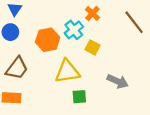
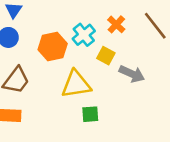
orange cross: (92, 13) -> (116, 24), moved
gray arrow: (118, 81) -> (132, 74), moved

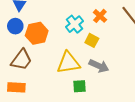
orange hexagon: (53, 47) -> (37, 33), moved
gray arrow: (132, 74) -> (99, 66), moved

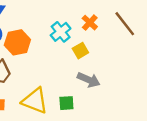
yellow square: (92, 40) -> (80, 51), turned 32
yellow triangle: (68, 63) -> (35, 101), moved, turned 30

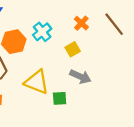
cyan cross: (61, 32) -> (42, 32), moved
yellow triangle: (35, 101) -> (37, 82), moved

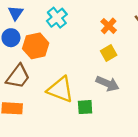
cyan cross: (42, 32) -> (57, 18), moved
yellow square: (73, 49) -> (109, 53), moved

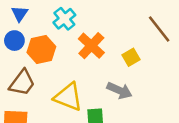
orange cross: (109, 26) -> (91, 46), moved, size x1.5
yellow square: (109, 53) -> (131, 57), moved

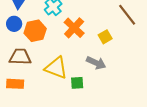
brown trapezoid: (22, 83) -> (20, 57), turned -125

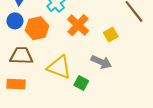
green square: (77, 83) -> (81, 83), turned 32

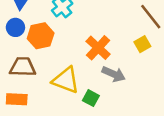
orange cross: (78, 25) -> (98, 48), moved
yellow square: (111, 35) -> (142, 44), moved

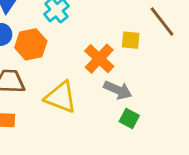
yellow square: (142, 44) -> (131, 40), moved, turned 35
green square: (91, 98) -> (129, 119), moved

